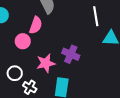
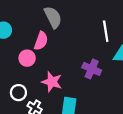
purple cross: (71, 54) -> (92, 69), moved
pink star: (46, 63) -> (52, 82), turned 30

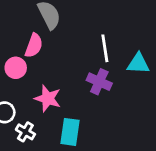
white line: (106, 31) -> (105, 48), moved

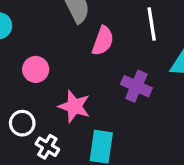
pink semicircle: (34, 46) -> (103, 41), moved
white line: (105, 48) -> (152, 24), moved

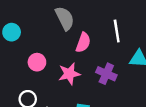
pink star: (74, 106) -> (69, 74), moved, turned -30

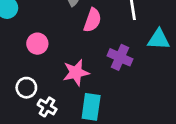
pink star: (69, 74) -> (76, 73), moved

